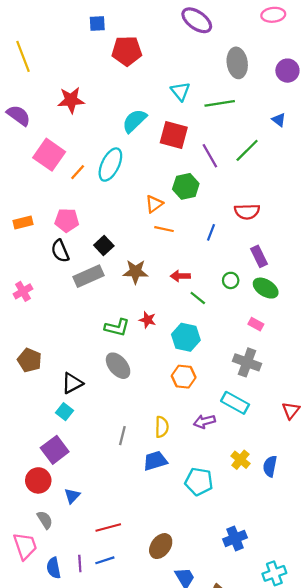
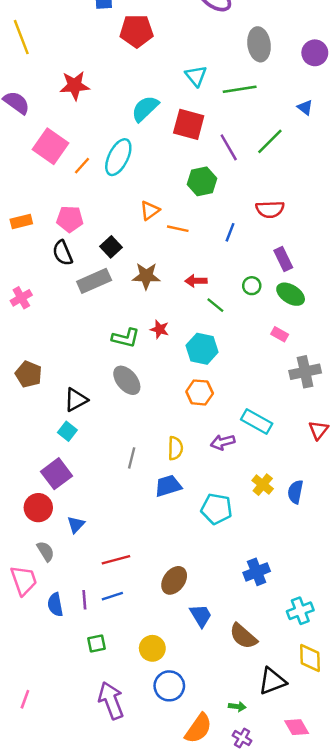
orange triangle: (154, 204) -> (150, 210), moved
gray cross: (247, 362) -> (305, 372), moved, turned -32

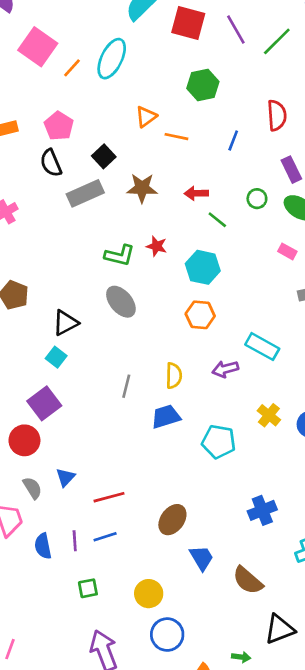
purple line: (229, 147) -> (236, 30), moved
red semicircle: (270, 209) -> (277, 115), turned -92
pink pentagon: (70, 219) -> (59, 126), turned 30
blue triangle: (76, 525) -> (65, 477), moved

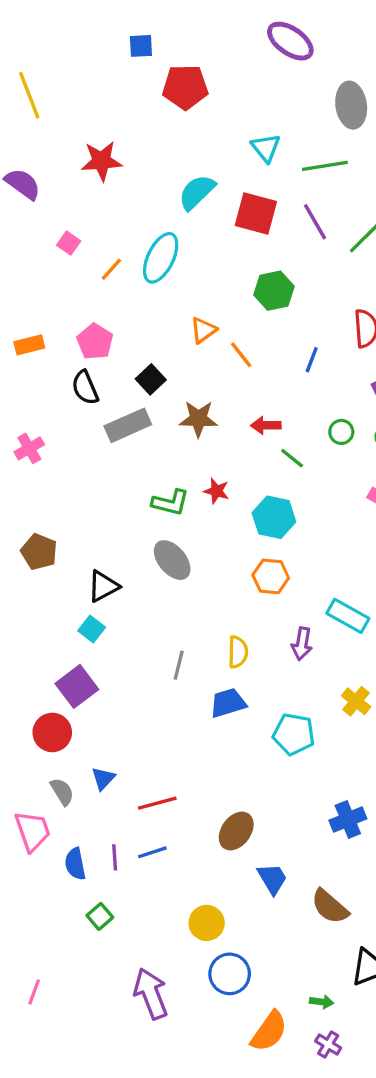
pink square: (38, 47) -> (69, 243), size x0.5
orange line: (176, 137) -> (241, 355), turned 40
purple arrow: (225, 369) -> (302, 644), turned -65
green square: (88, 588) -> (100, 916), moved, turned -30

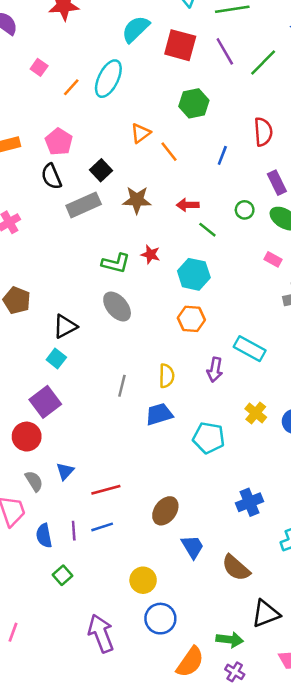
green arrow: (322, 1002) -> (230, 640), size x1.5

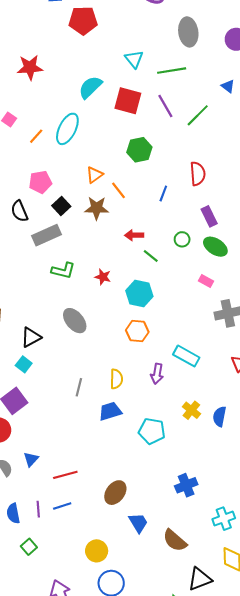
pink pentagon: (59, 142) -> (40, 182), moved, turned 30
brown star: (137, 200) -> (97, 208), moved
green L-shape: (116, 263) -> (63, 271), moved

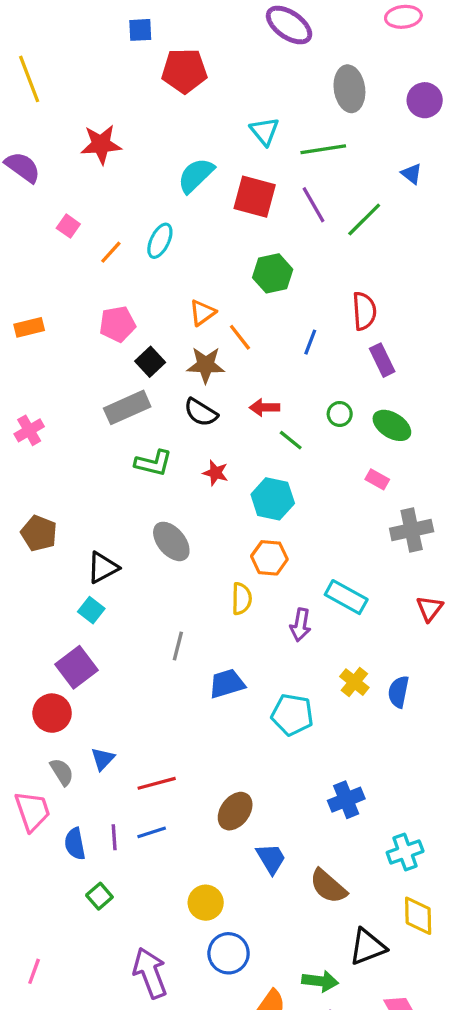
cyan ellipse: (67, 129) -> (160, 241), size x0.7
black semicircle: (19, 211) -> (201, 412), moved, turned -35
purple rectangle: (209, 216) -> (382, 360), moved
yellow semicircle: (116, 379) -> (242, 599), moved

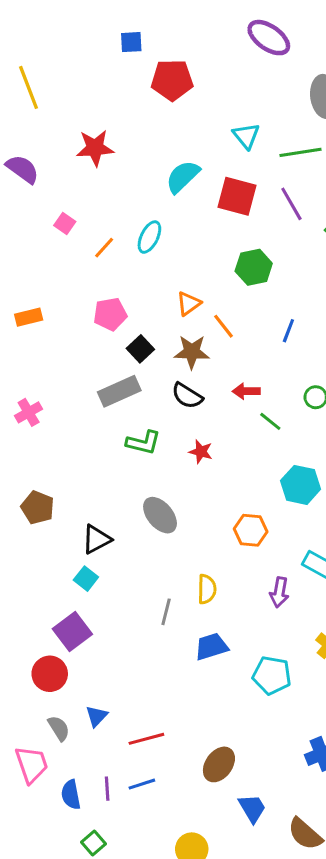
cyan hexagon: (273, 499) -> (301, 485), moved
yellow semicircle: (242, 599) -> (207, 589), moved

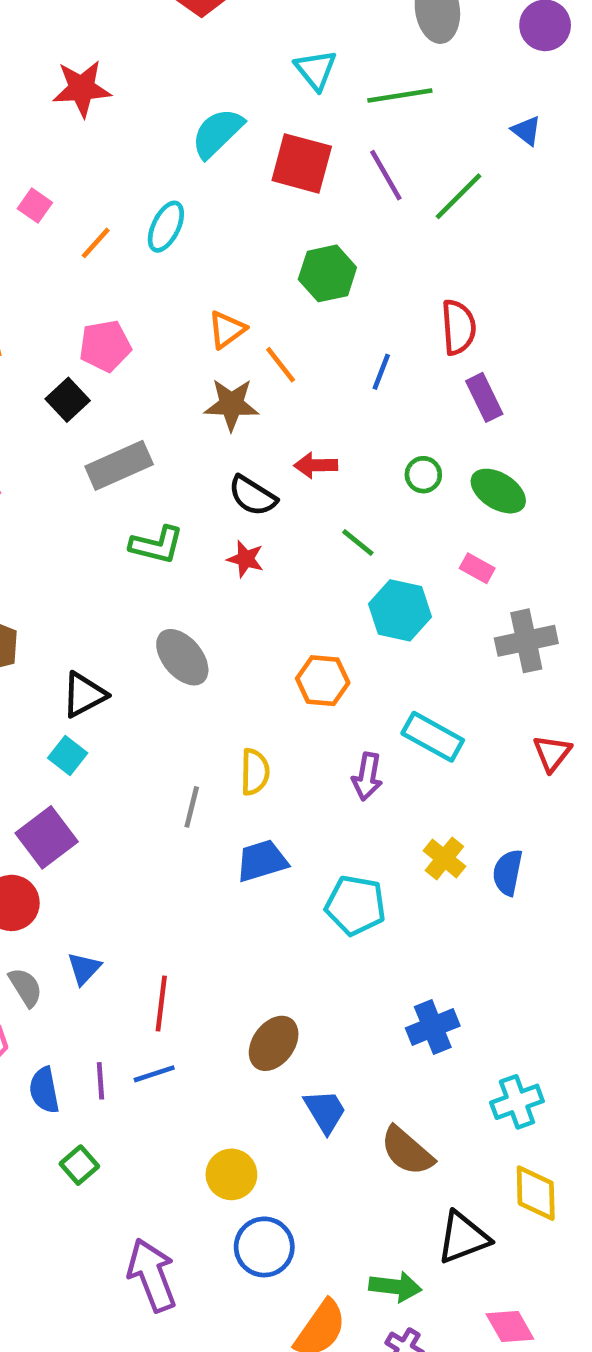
black square: (140, 349) -> (68, 400), moved
black semicircle: (187, 396) -> (253, 496), moved
green line: (270, 421) -> (358, 543), moved
red line: (146, 739) -> (161, 1004), turned -68

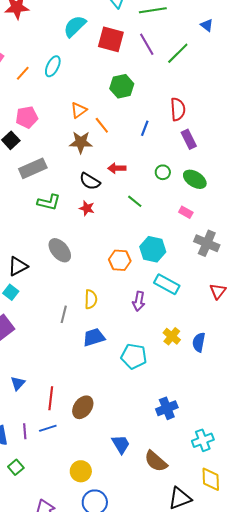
cyan hexagon: (400, 610) -> (153, 249), moved
gray cross: (526, 641) -> (207, 243), turned 35
brown ellipse: (274, 1043) -> (83, 407), moved

